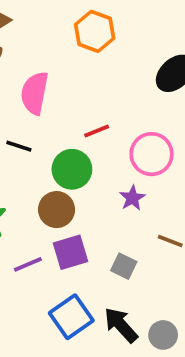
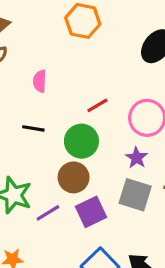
pink semicircle: (35, 93) -> (40, 81), size x0.6
purple line: (28, 264) -> (48, 213), moved
gray square: (124, 266) -> (135, 195), moved, size x1.5

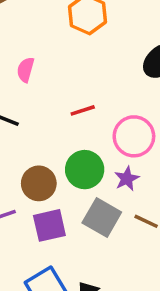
green circle: (81, 141) -> (85, 170), moved
purple star: (137, 158) -> (127, 179), moved

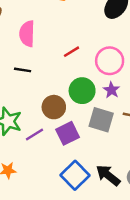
pink semicircle: (26, 70) -> (27, 34), size x1.5

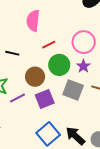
pink semicircle: (27, 34) -> (33, 21), moved
red line: (71, 52) -> (49, 45), moved
black line: (23, 70) -> (12, 53), moved

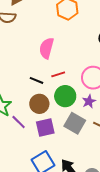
black line: (12, 53) -> (37, 80), moved
purple line: (18, 98) -> (19, 122), turned 63

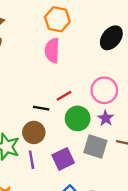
pink semicircle: (47, 48) -> (52, 50), moved
brown circle: (39, 104) -> (34, 132), moved
purple line: (19, 122) -> (32, 160), turned 49

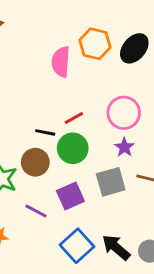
orange hexagon: (57, 19) -> (95, 44), moved
green circle: (78, 118) -> (73, 148), moved
gray square: (95, 146) -> (111, 182), turned -35
purple line: (32, 160) -> (36, 211), moved, turned -54

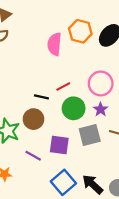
green circle: (73, 148) -> (74, 108), moved
purple square: (70, 196) -> (59, 145), turned 30

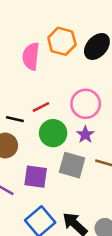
gray square: (90, 135) -> (72, 165), turned 30

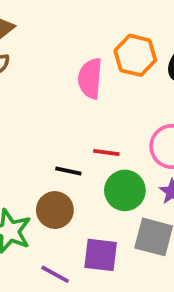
red line: (41, 107) -> (106, 152), turned 36

